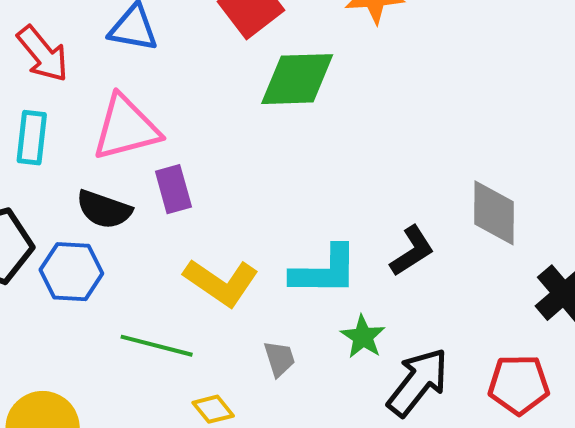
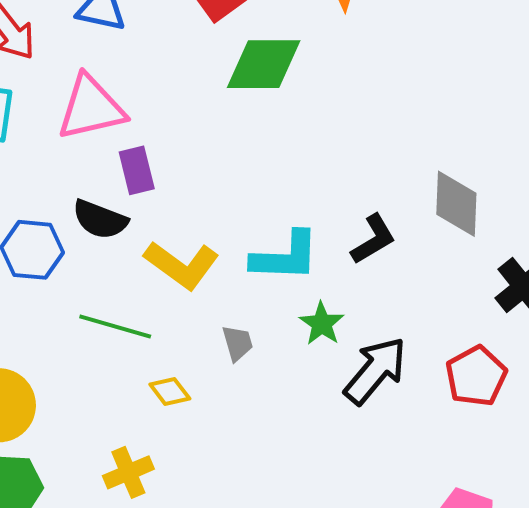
black semicircle: (104, 209) -> (100, 219), moved
red pentagon: (519, 385) -> (476, 376), turned -30

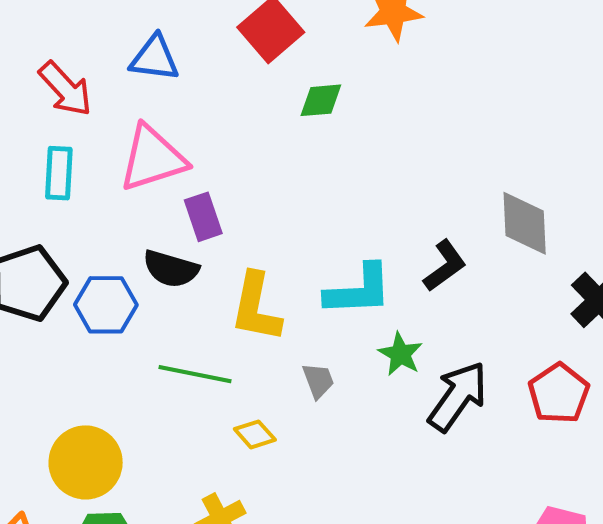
green diamond: (264, 64) -> (321, 100), size x0.6
yellow L-shape: (182, 265) -> (256, 307), turned 70

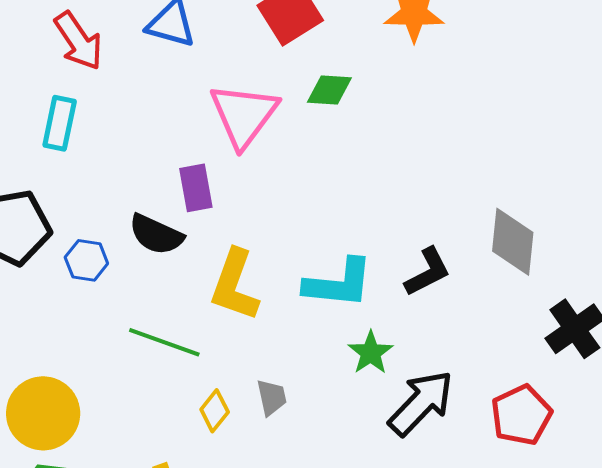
pink triangle: (153, 158) -> (244, 115), moved, turned -44
blue hexagon: (106, 305) -> (86, 260), size x0.7
gray trapezoid: (318, 381) -> (272, 397), moved
yellow diamond: (255, 434) -> (215, 411), turned 72

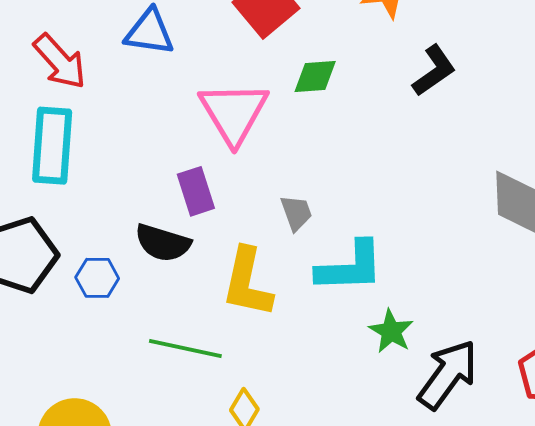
cyan rectangle: (60, 123) -> (52, 146), size x1.4
black L-shape: (428, 272) -> (434, 71), moved
gray trapezoid: (272, 397) -> (296, 213), moved

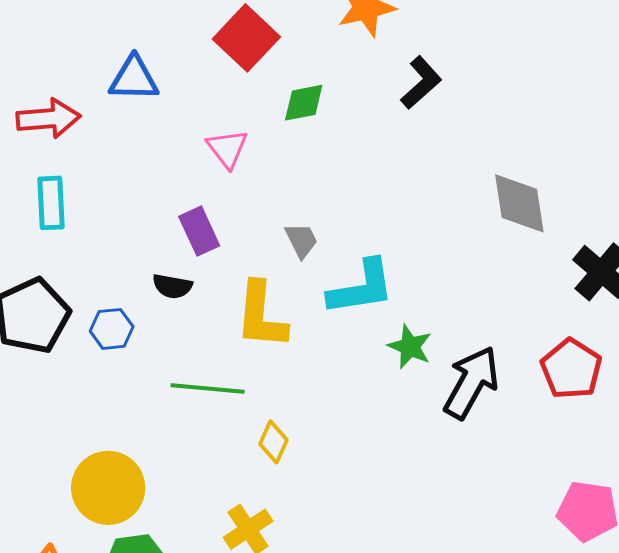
red arrow: (60, 61) -> (48, 119), turned -46
pink triangle: (234, 113) -> (227, 149), size x0.6
cyan rectangle: (52, 146) -> (51, 203), size x0.7
black semicircle: (163, 243) -> (172, 286), size x0.7

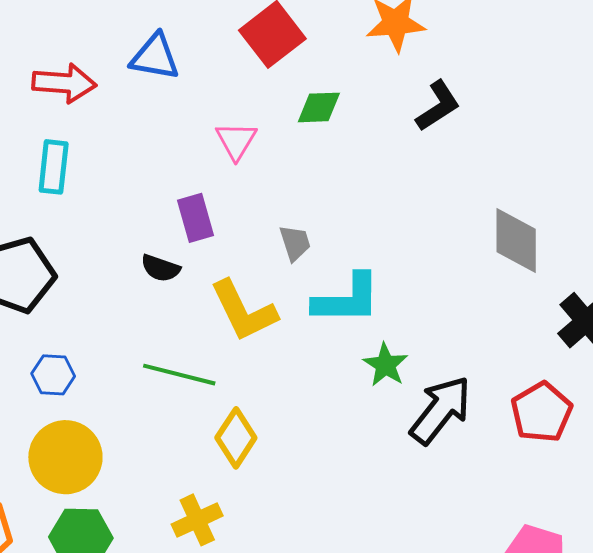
yellow L-shape: (261, 315) -> (244, 311), turned -40
blue hexagon: (112, 329) -> (53, 375), moved
yellow diamond: (273, 442) -> (236, 438), size x1.4

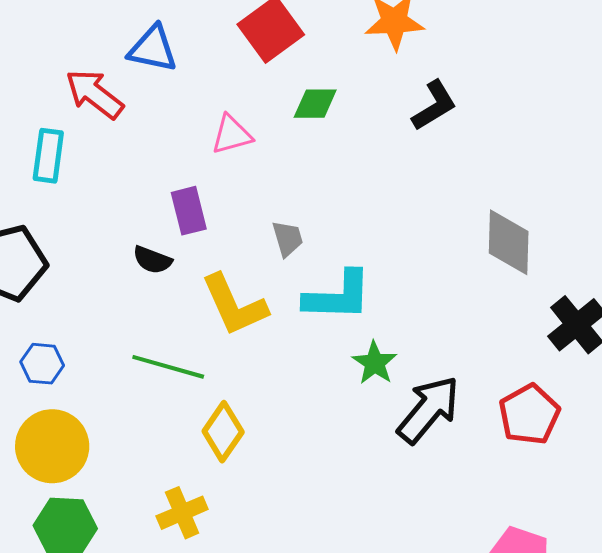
red arrow: (64, 83) -> (94, 94), moved, turned -148
pink triangle: (236, 141) -> (232, 135), turned 42

